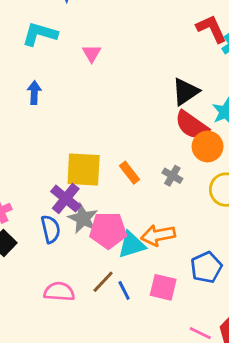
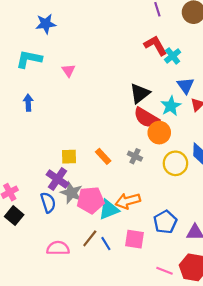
yellow square: (84, 170) -> (69, 157), size x0.6

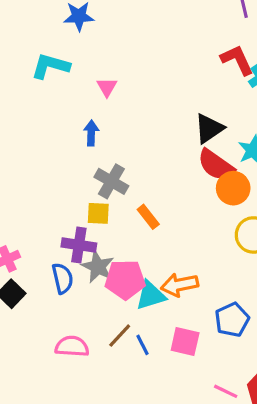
blue arrow: (28, 103) -> (91, 133), moved
gray cross: (135, 156) -> (111, 181), moved, size x1.5
purple cross: (57, 179) -> (79, 245), turned -30

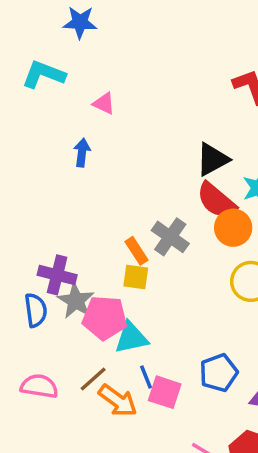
pink triangle: (107, 87) -> (104, 103), turned -40
gray cross: (111, 181) -> (170, 237), moved
yellow square: (98, 213) -> (136, 277), moved
orange arrow: (180, 285) -> (118, 400), moved, turned -138
blue line: (143, 345) -> (146, 377), moved

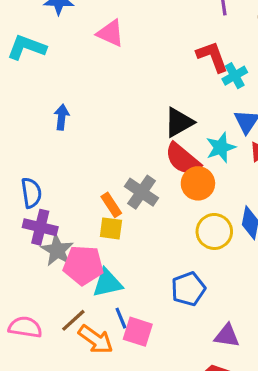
pink triangle: (104, 103) -> (110, 33), moved, size x1.4
blue semicircle: (36, 310) -> (31, 193), moved
blue pentagon: (219, 373) -> (188, 289), moved

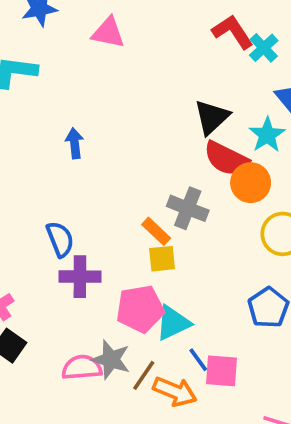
gray star: (57, 250) -> (111, 360), moved
pink semicircle: (25, 327) -> (82, 367), moved

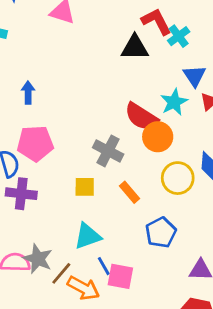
black triangle: (212, 117) -> (135, 48), moved, turned 36
orange rectangle: (156, 231) -> (130, 192), moved
pink pentagon: (140, 309) -> (35, 143), moved

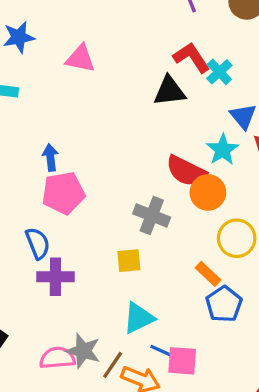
pink pentagon: (35, 143) -> (63, 193), moved
orange rectangle: (130, 192) -> (208, 274), moved
blue line: (104, 266) -> (161, 351), turned -30

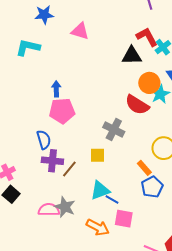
orange circle: (208, 192) -> (149, 83), moved
blue line: (161, 351) -> (112, 199), moved
brown line: (113, 365) -> (69, 169), moved

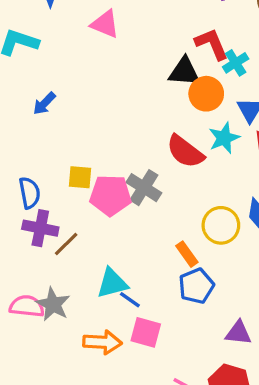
orange circle: (149, 83) -> (206, 94), moved
blue arrow: (56, 89) -> (44, 103), moved, turned -140
pink pentagon: (62, 111) -> (111, 195), moved
yellow square: (98, 155) -> (80, 177), moved
orange arrow: (98, 227) -> (102, 342), turned -30

